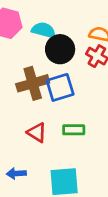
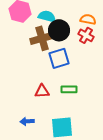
brown cross: (33, 83) -> (42, 38), moved
red triangle: (37, 132) -> (42, 91), turned -35

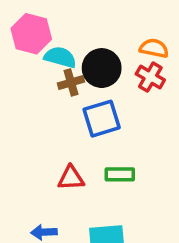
cyan semicircle: (47, 16) -> (60, 57), moved
brown cross: (42, 38) -> (71, 82), size x0.6

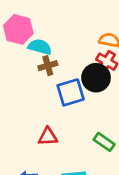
black circle: (102, 68) -> (96, 78), moved
green rectangle: (120, 174) -> (104, 142), moved, turned 35

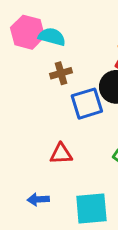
cyan semicircle: (40, 47) -> (52, 37), moved

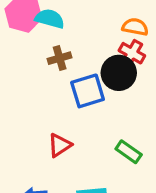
red triangle: (61, 154) -> (60, 145), turned -30

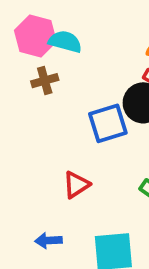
brown cross: (60, 58) -> (45, 81), moved

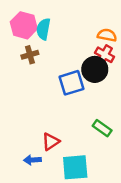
cyan semicircle: (65, 42) -> (43, 29), turned -95
red triangle: (76, 185) -> (51, 142), moved

